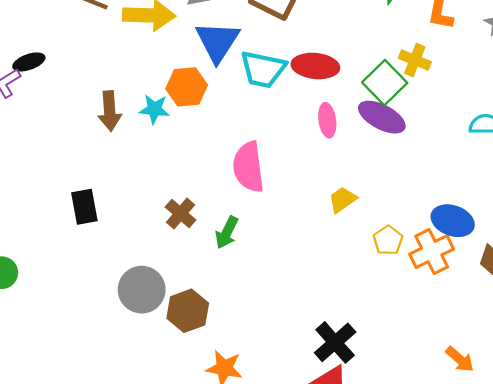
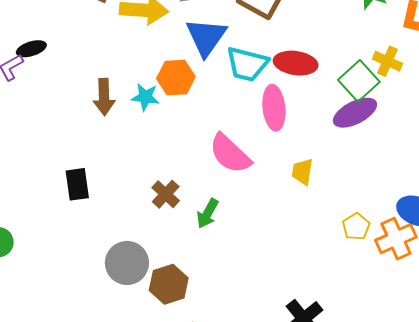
purple ellipse: (382, 117) -> (355, 113), turned -57
pink ellipse: (327, 120) -> (274, 108), moved, size x1.4
pink semicircle: (248, 167) -> (230, 154), turned -42
yellow trapezoid: (342, 200) -> (302, 172), moved, turned -48

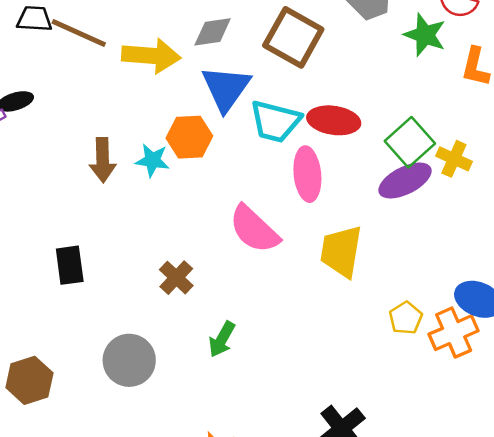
yellow cross: (387, 61) -> (454, 159), moved
yellow trapezoid: (302, 172) -> (341, 251), size x1.6
green arrow: (208, 213) -> (222, 339), moved
brown hexagon: (169, 284) -> (29, 380), moved

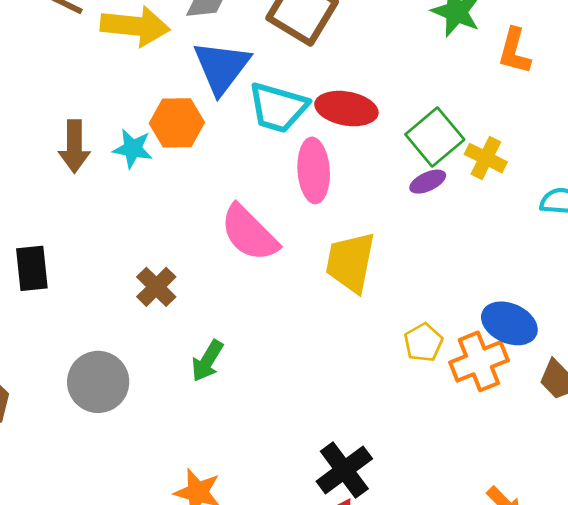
purple ellipse: (405, 181) -> (428, 182), size x0.6

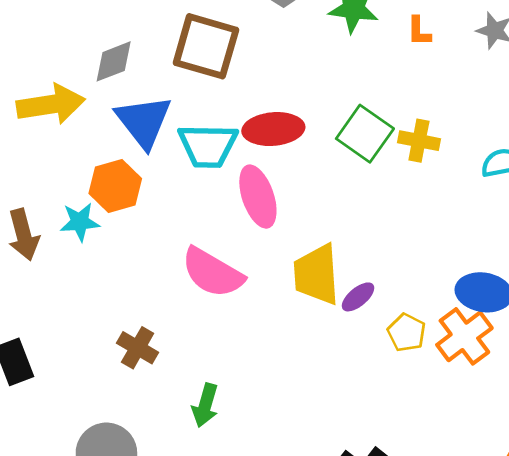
orange L-shape: (514, 51) -> (419, 31), size x0.7
purple ellipse: (428, 182) -> (358, 297), moved

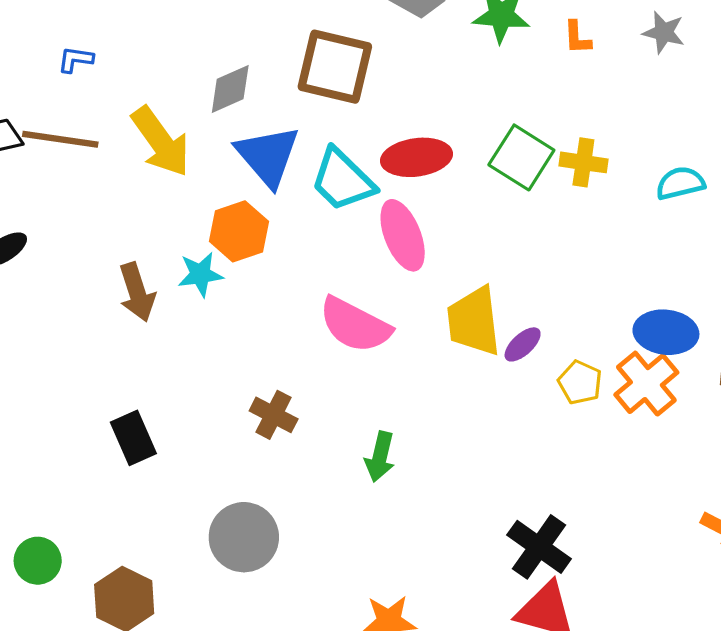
yellow arrow: (51, 104) -> (161, 142), turned 66
cyan trapezoid: (208, 146) -> (342, 180), turned 46
green arrow: (205, 405) -> (380, 457), moved

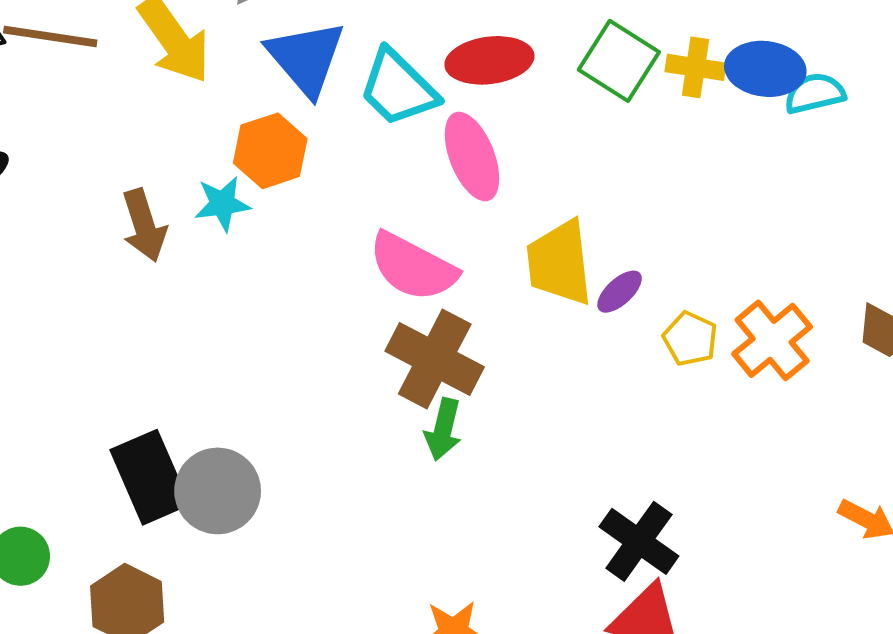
blue ellipse: (666, 332) -> (765, 69), moved
brown cross: (274, 415) -> (435, 359), moved, size x1.6
black rectangle: (133, 438) -> (150, 477), moved, size x1.4
gray circle: (244, 537) -> (218, 491), moved

